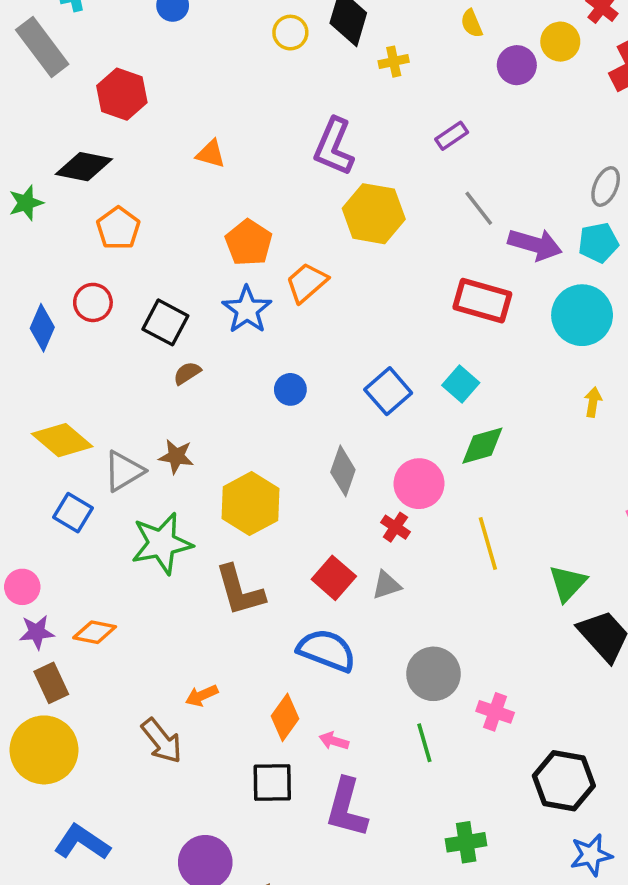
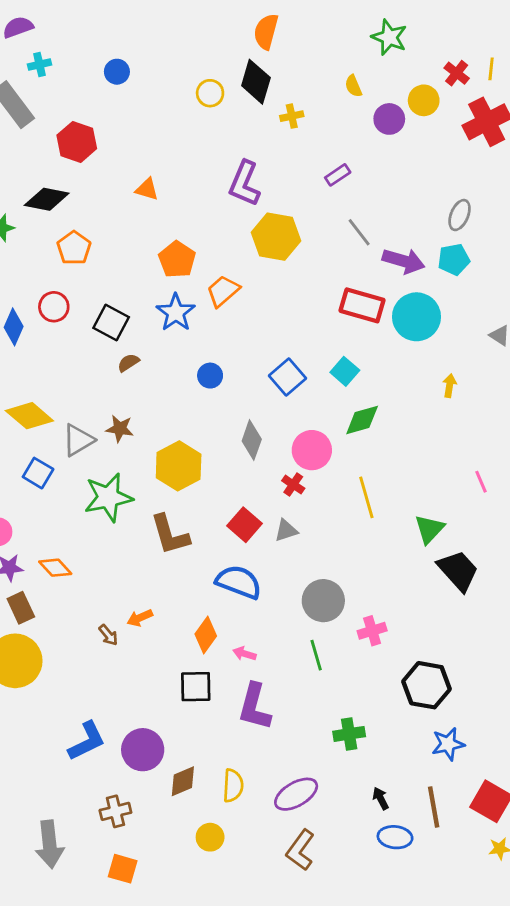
cyan circle: (582, 315) -> (416, 317), moved
orange diamond: (95, 632) -> (55, 568), turned 36
pink cross: (495, 712) -> (372, 631), turned -36
brown arrow: (162, 741) -> (108, 635), moved, size x0.6
blue L-shape: (82, 842) -> (87, 741), moved, turned 120

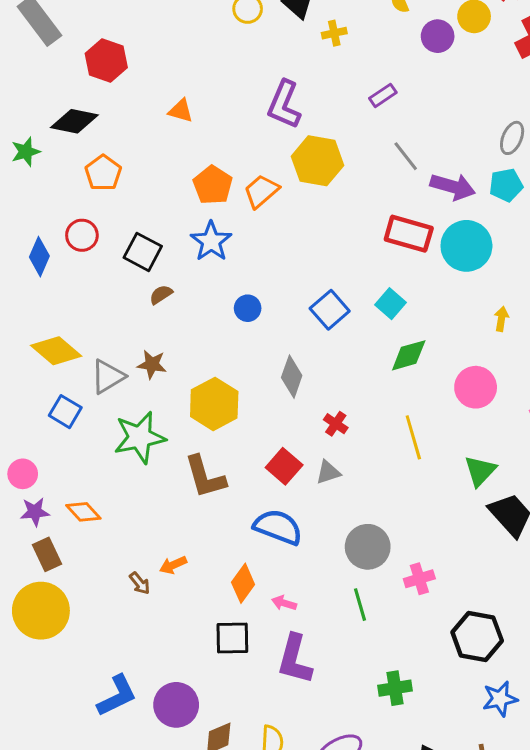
orange trapezoid: (223, 291) -> (261, 191), moved
pink circle: (312, 450) -> (476, 387), moved

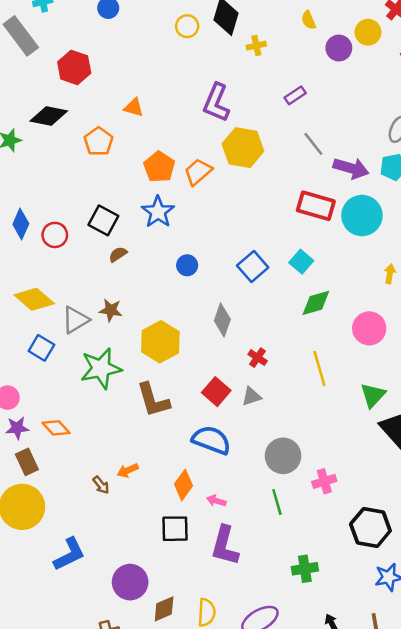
orange pentagon: (103, 173) -> (99, 141), moved
red circle: (82, 235) -> (55, 235), moved
blue L-shape: (117, 696) -> (69, 554), moved

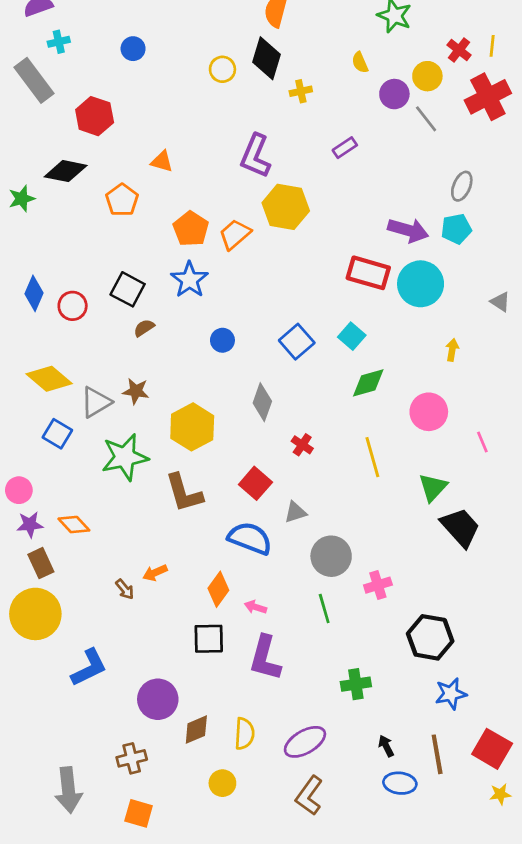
gray line: (313, 144) -> (426, 119), moved
gray triangle: (251, 396) -> (295, 512), moved

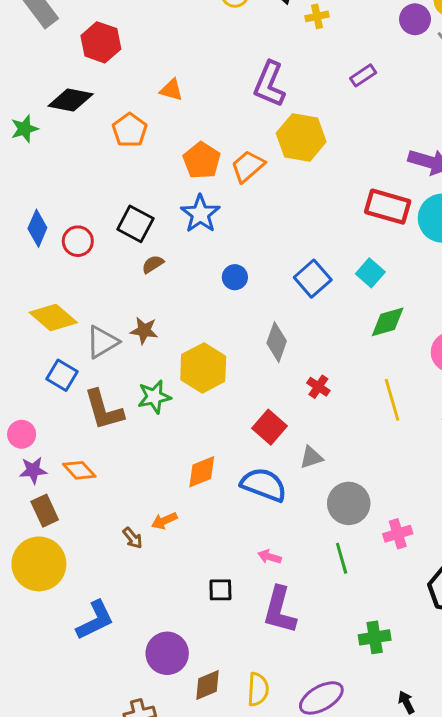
green star: (125, 457) -> (154, 397), moved, size x0.7
brown L-shape: (184, 493) -> (104, 410), moved
orange diamond: (218, 589) -> (202, 472), moved, turned 32
black square: (209, 639) -> (220, 590), size x0.7

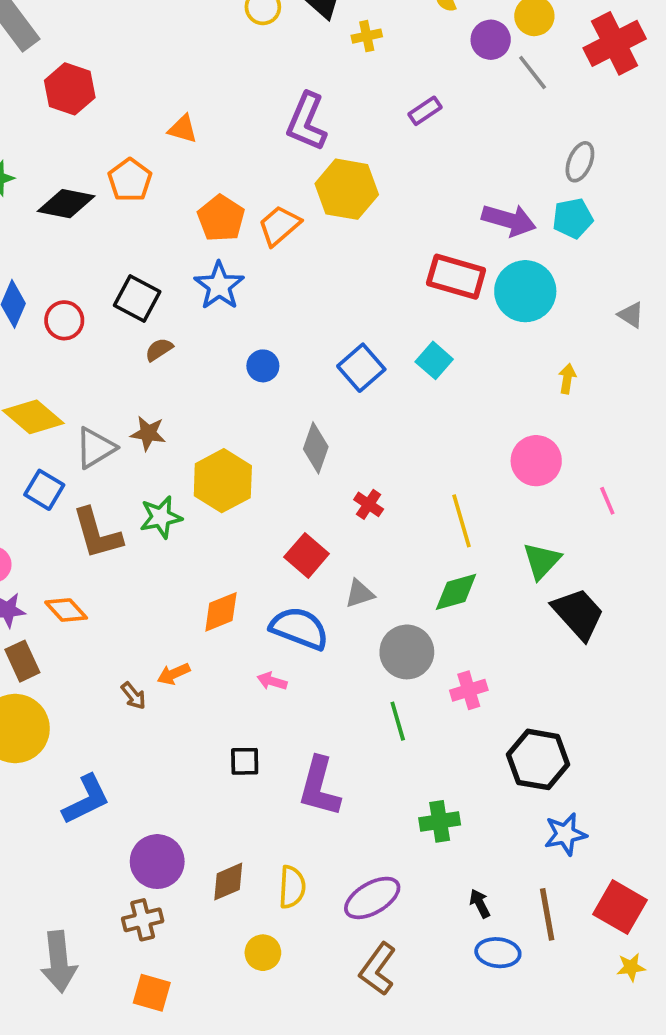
red hexagon: (101, 42) -> (70, 89), moved
black diamond: (71, 100) -> (66, 204), moved
green diamond: (388, 322) -> (456, 592), moved
pink arrow: (269, 557) -> (272, 681), moved
purple circle: (167, 653) -> (157, 862), moved

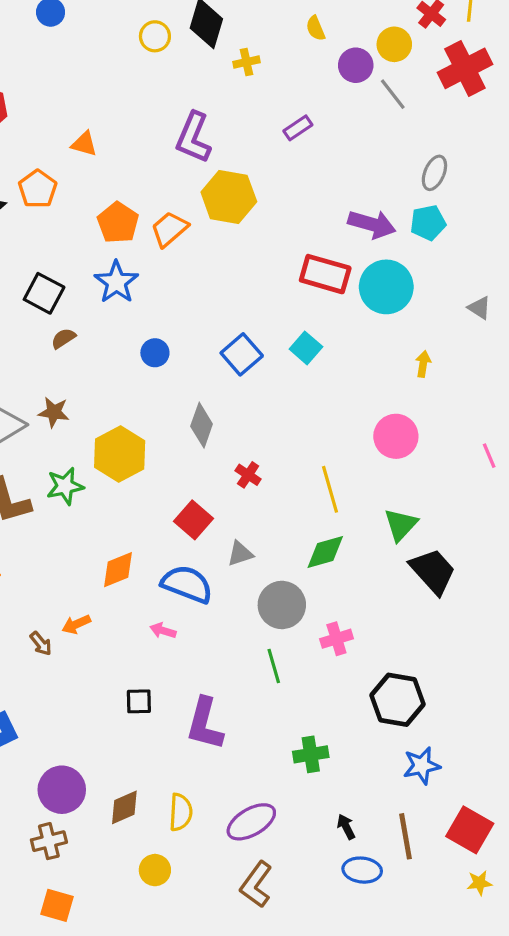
pink line: (607, 501) -> (489, 456), moved

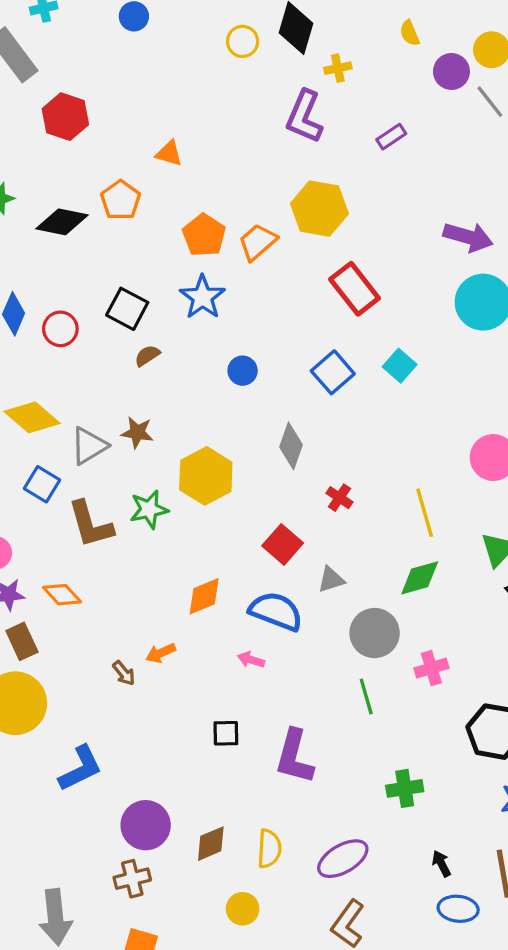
purple L-shape: (193, 138) -> (304, 117), moved
red rectangle: (325, 274) -> (355, 289), moved, turned 36

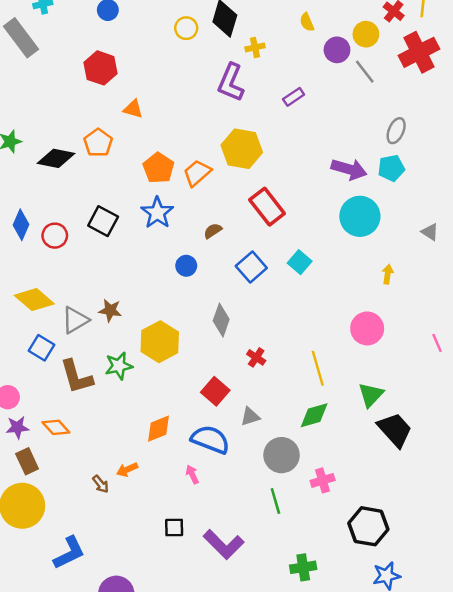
red hexagon: (65, 117) -> (101, 68), moved
brown semicircle: (147, 356) -> (213, 231), moved
pink arrow: (251, 660) -> (192, 474), turned 48
purple L-shape: (294, 757) -> (224, 544), turned -60

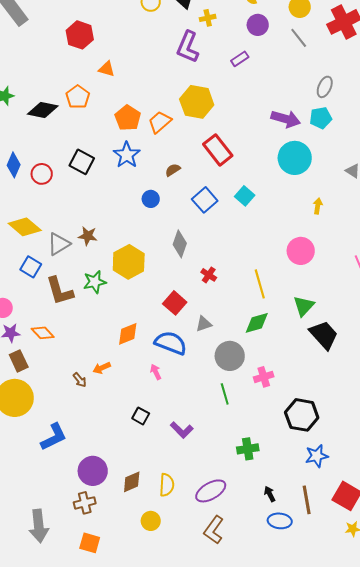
purple circle: (337, 50) -> (258, 25), moved
black square: (174, 527) -> (141, 416), turned 30
purple L-shape: (224, 544) -> (182, 430), size x0.7

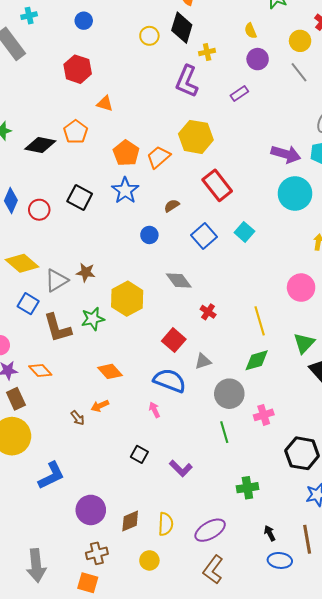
gray diamond: (180, 244) -> (179, 280), turned -56
orange diamond: (128, 334) -> (110, 371), moved, turned 70
brown cross: (85, 503) -> (97, 553), moved

